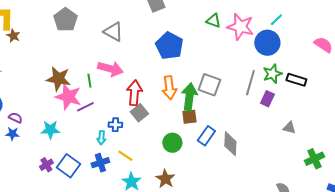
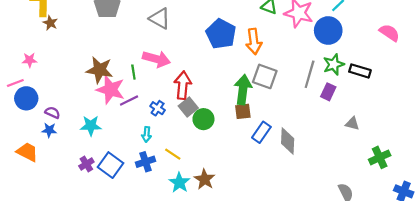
orange arrow: (169, 88) -> (254, 41), moved
blue cross: (115, 125) -> (158, 108), moved, turned 32
green circle: (172, 143) -> (203, 119), moved
brown star: (165, 179) -> (205, 179), moved

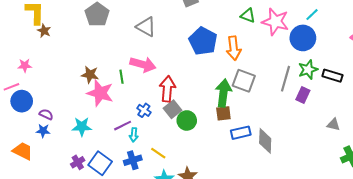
brown star: (100, 70) -> (90, 75), size x0.7
purple line: (129, 101) -> (123, 126), moved
gray triangle: (352, 123) -> (333, 125), moved
blue rectangle: (261, 132) -> (241, 133), turned 42

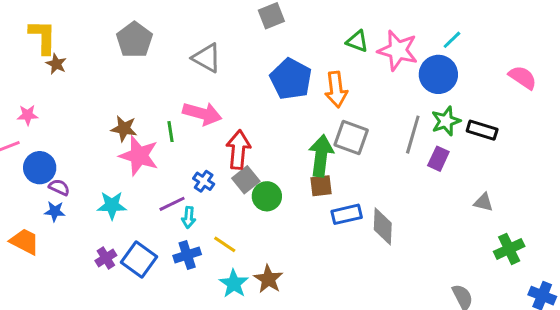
blue circle: (22, 101) -> (40, 168), moved

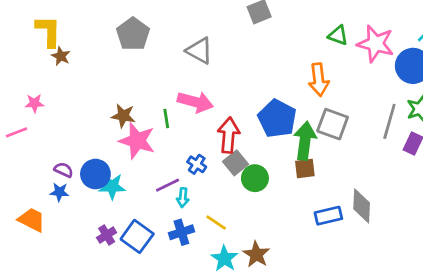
blue pentagon: (291, 79) -> (277, 119), moved
blue circle: (40, 168) -> (95, 174), moved
blue rectangle: (347, 214) -> (328, 216), moved

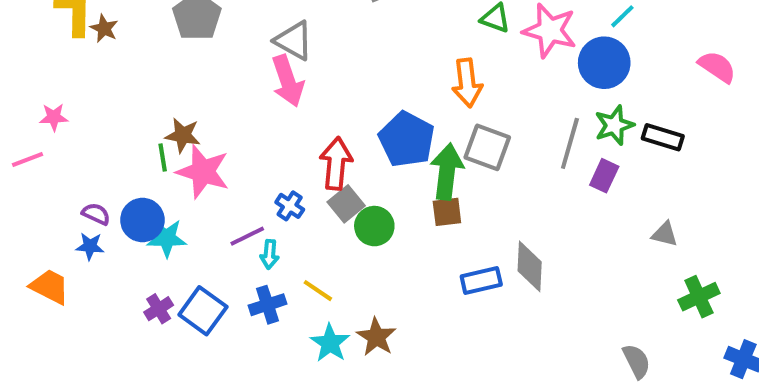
brown star: (61, 56) -> (104, 28), moved
pink arrow: (195, 102) -> (288, 81), moved, turned 56
green line: (166, 119) -> (163, 157), moved

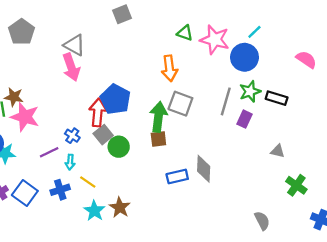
blue pentagon: (407, 139) -> (115, 99), moved
cyan arrow: (269, 254) -> (70, 162), moved
green cross: (699, 297) -> (296, 185), turned -30

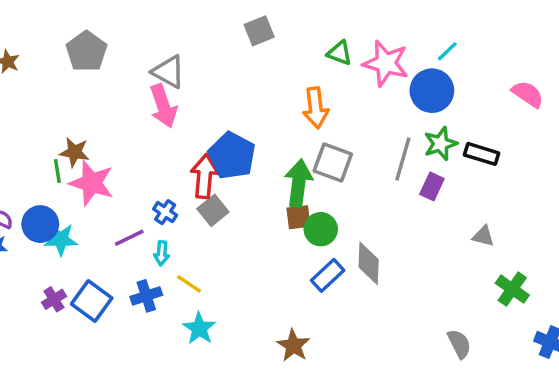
gray square: (122, 14) -> (259, 31), moved
green circle: (119, 147) -> (321, 229), moved
blue rectangle: (177, 176) -> (328, 275), turned -30
brown star: (120, 207) -> (293, 345), moved

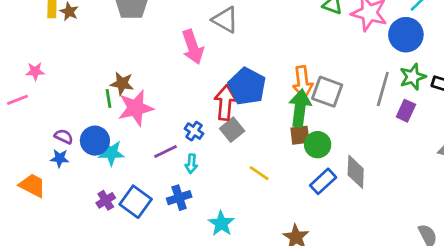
gray triangle: (169, 72) -> (225, 20), moved
orange arrow: (316, 108) -> (303, 82), moved
pink star: (92, 183) -> (136, 108), turned -30
yellow line: (189, 284) -> (259, 173), moved

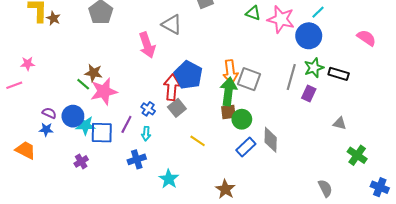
green line: (108, 98) -> (83, 84), turned -40
purple line: (166, 151) -> (126, 124), turned -36
blue square: (136, 202) -> (102, 133), moved, turned -35

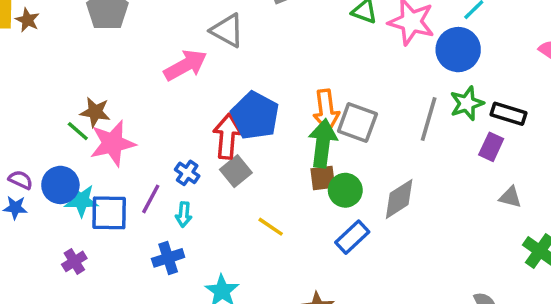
pink arrow: (147, 45) -> (185, 65), turned -100
purple rectangle: (309, 93) -> (491, 147), moved
gray diamond: (271, 140) -> (399, 199), moved, turned 55

